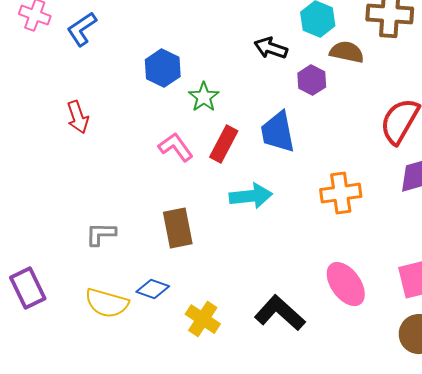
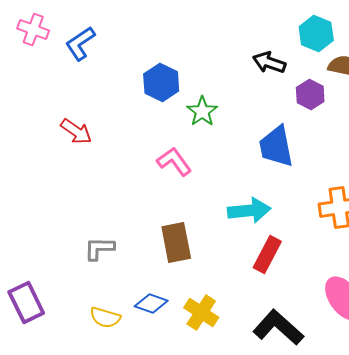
red arrow: (78, 117) -> (76, 131), turned -36
red rectangle: (224, 144) -> (267, 254), moved
yellow semicircle: (107, 303) -> (105, 317), size x0.7
yellow cross: (203, 319) -> (201, 312), moved

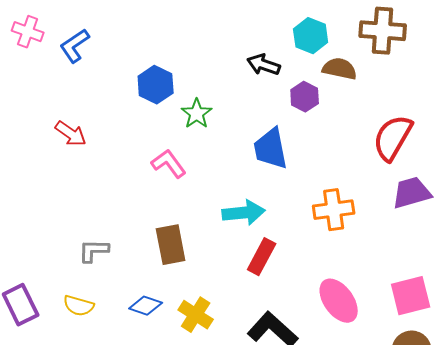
yellow semicircle: (105, 317) -> (79, 306), moved

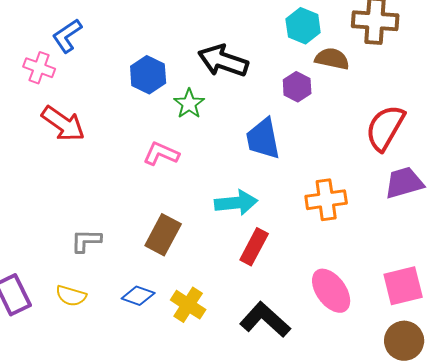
pink cross: (28, 32) -> (39, 68), moved
black arrow: (264, 65) -> (223, 61), moved, size x1.5
red arrow: (71, 134) -> (63, 124), size x1.4
pink L-shape: (169, 164) -> (161, 154), turned -30
brown rectangle: (171, 245) -> (163, 235), turned 39

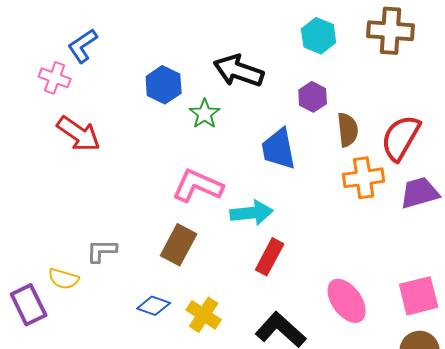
brown semicircle: (332, 59) -> (348, 130), moved, turned 72
pink L-shape: (161, 154) -> (198, 186), moved, size x1.4
orange cross: (326, 200) -> (364, 178), moved
yellow semicircle: (71, 296) -> (64, 279), moved

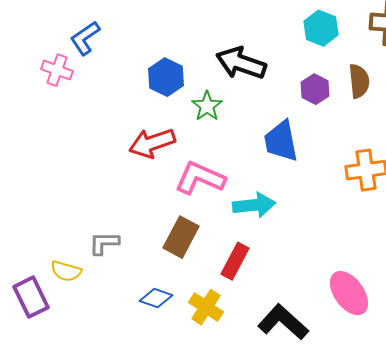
brown semicircle: (348, 130) -> (359, 81), moved
red arrow: (79, 134) -> (152, 143), moved, turned 126
red rectangle: (270, 257) -> (235, 261), moved

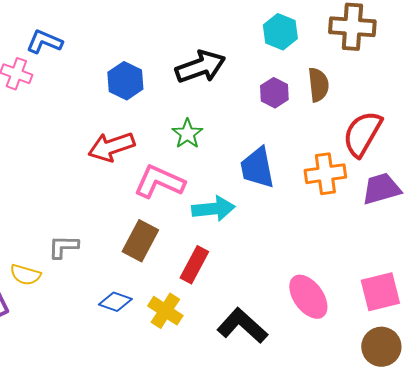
blue L-shape: (85, 38) -> (44, 42), turned 57
black arrow: (241, 63) -> (200, 67), turned 141
green star: (207, 106) -> (187, 134), moved
blue trapezoid: (281, 141) -> (257, 168), moved

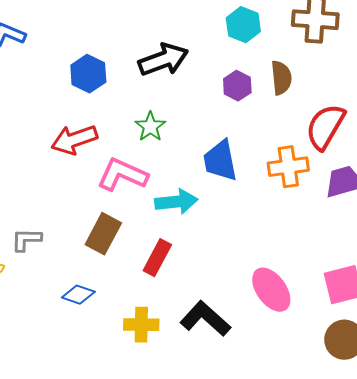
yellow cross: (165, 311) -> (141, 325), moved, turned -32

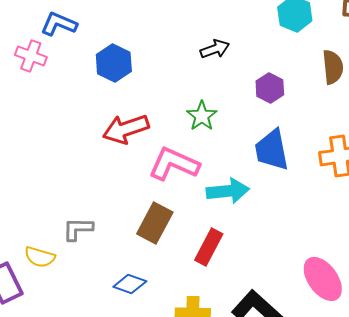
black arrow: (163, 60) -> (215, 49), size x0.6
blue hexagon: (88, 74) -> (114, 63), moved
purple hexagon: (237, 86) -> (270, 88), moved

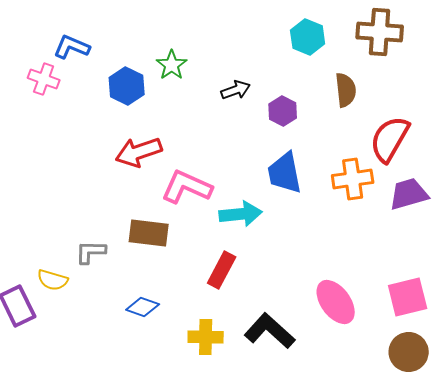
black arrow: (215, 49) -> (236, 90), moved
green star: (202, 116) -> (172, 65), moved
brown rectangle: (155, 223) -> (149, 233), moved, turned 69

